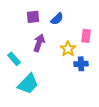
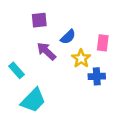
blue semicircle: (57, 19) -> (68, 37), moved
purple arrow: (39, 43) -> (46, 51), turned -66

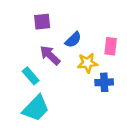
yellow star: (81, 58) -> (87, 63), turned 30
cyan rectangle: (16, 70) -> (31, 76), moved

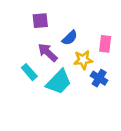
blue cross: (104, 82) -> (99, 78), turned 35
cyan trapezoid: (36, 108) -> (59, 82), moved

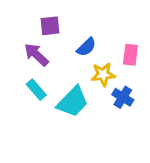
purple arrow: (48, 52) -> (36, 55), moved

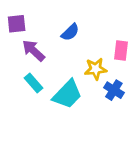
purple square: (50, 26) -> (17, 24), moved
blue semicircle: (86, 47) -> (70, 32), moved

